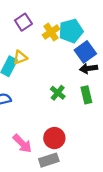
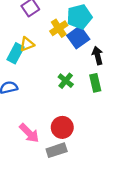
yellow cross: (51, 32) -> (59, 28), moved
blue square: (85, 52) -> (78, 37), moved
black arrow: (89, 68) -> (98, 56), turned 84

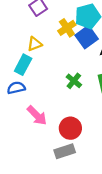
cyan rectangle: (15, 53) -> (23, 65), moved
pink arrow: (29, 133) -> (37, 115), moved

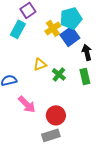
yellow triangle: (35, 44) -> (40, 64), moved
cyan rectangle: (23, 65) -> (18, 29), moved

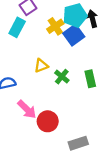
black arrow: (87, 52) -> (92, 19), moved
red circle: (56, 115) -> (48, 121), moved
gray rectangle: (51, 135) -> (78, 143), moved

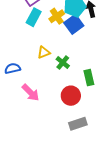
cyan rectangle: (17, 27) -> (34, 17), moved
green rectangle: (90, 79) -> (89, 78), moved
red circle: (48, 121) -> (71, 96), moved

